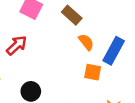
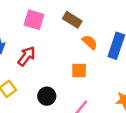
orange square: (93, 72) -> (79, 71), moved

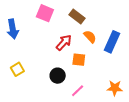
red arrow: (26, 56) -> (64, 42), moved
black circle: (47, 96) -> (58, 76), moved

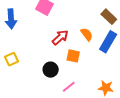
brown rectangle: (77, 16) -> (109, 17), moved

